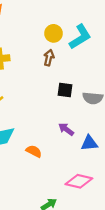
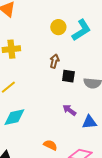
brown arrow: (49, 58) -> (54, 61), moved
orange semicircle: (34, 151) -> (50, 145), moved

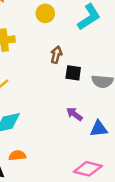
yellow circle: (58, 27) -> (45, 13), moved
orange semicircle: (50, 145) -> (17, 155), moved, turned -32

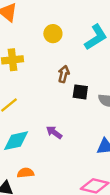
purple arrow: (74, 114) -> (54, 132), moved

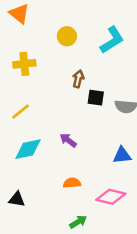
orange semicircle: (26, 173) -> (72, 183), moved

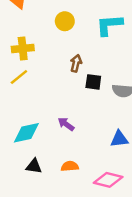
cyan L-shape: (112, 40) -> (109, 25), turned -152
yellow line: (21, 111) -> (19, 77), moved
black triangle: (17, 199) -> (34, 166), moved

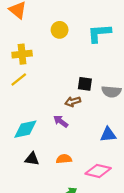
brown arrow: (76, 63) -> (73, 102), moved, turned -120

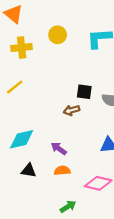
yellow cross: (22, 54) -> (22, 48), moved
purple arrow: (61, 121) -> (59, 149), moved

